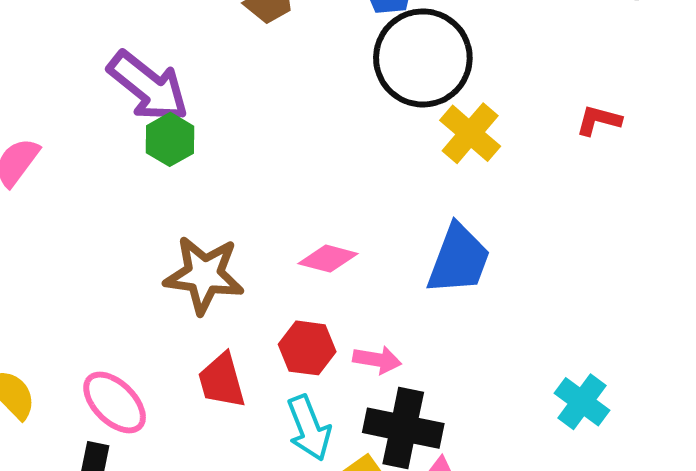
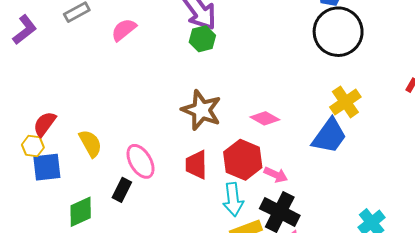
yellow cross: (470, 133) -> (345, 102), moved
red hexagon: (307, 348) -> (243, 160), size x1.4

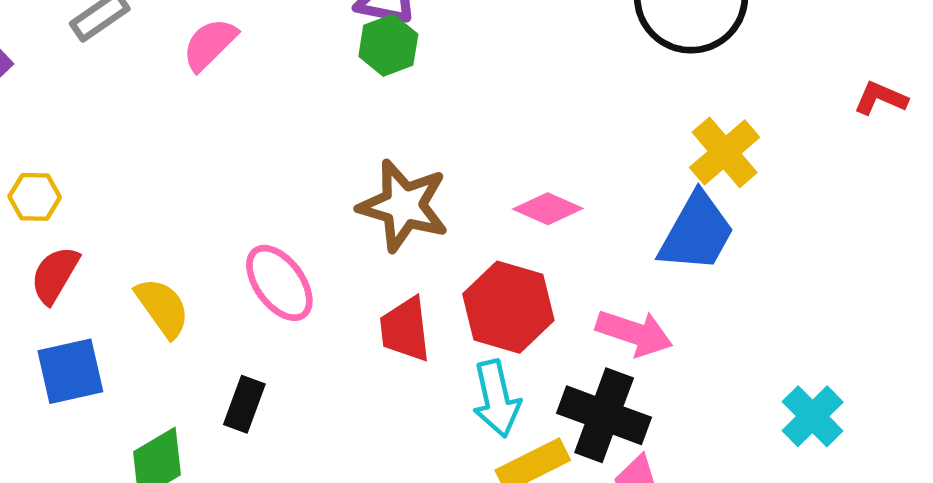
yellow hexagon: (33, 146) -> (35, 197), moved
pink ellipse: (140, 161) -> (279, 283), moved
pink arrow: (276, 175) -> (634, 333), moved, size x1.4

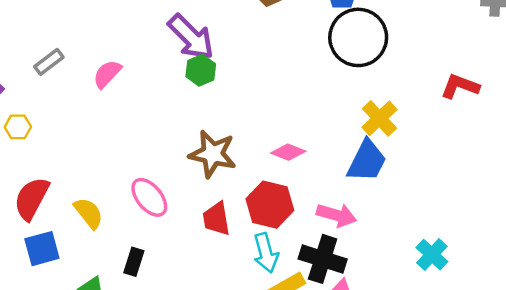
red L-shape: (881, 98) -> (460, 86), size x1.4
yellow hexagon: (35, 197) -> (18, 127), moved
red semicircle: (55, 275) -> (31, 199), size x1.4

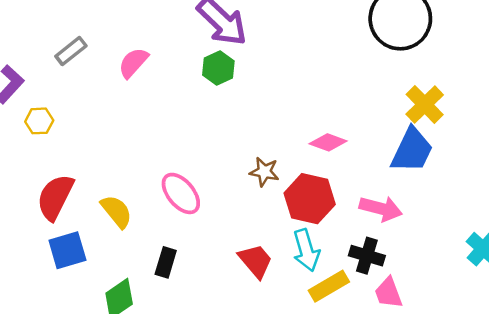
green hexagon: (201, 70) -> (218, 68), moved
brown star: (213, 154) -> (264, 172), moved, size x0.6
red trapezoid: (216, 219) -> (255, 261), moved, turned 150
black cross: (323, 259) -> (367, 256), size x0.7

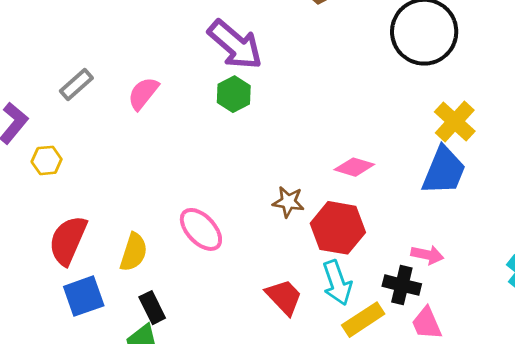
pink arrow: (381, 209) -> (427, 255), moved, size x0.7
yellow semicircle: (116, 211) -> (134, 252), turned 60
black rectangle: (166, 262) -> (152, 308), moved, turned -40

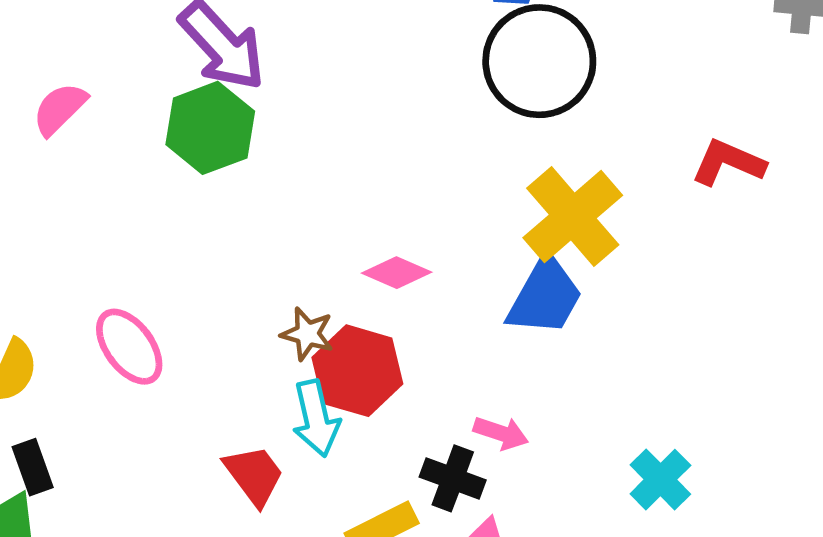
green hexagon: (234, 94) -> (210, 128), size x1.5
yellow cross: (455, 121) -> (573, 217), size x1.4
brown star: (288, 202) -> (307, 334), moved
cyan arrow: (337, 283) -> (316, 418), moved

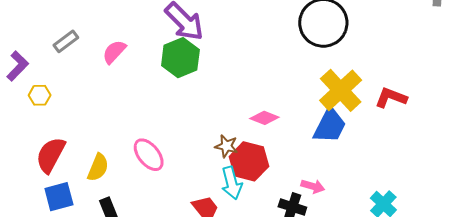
red L-shape: (728, 163) -> (391, 98), moved

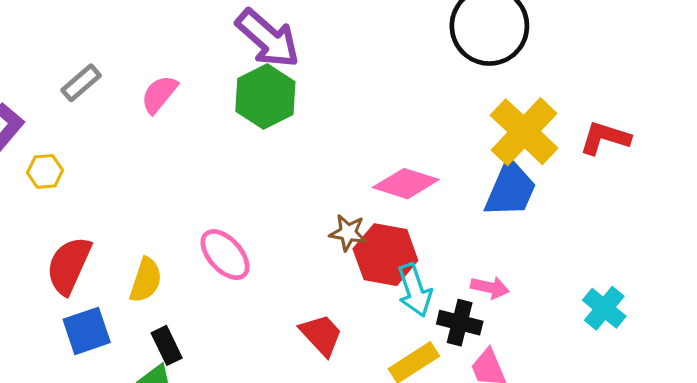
pink diamond: (264, 118) -> (406, 184), size x1.4
cyan arrow: (232, 183) -> (415, 290), moved

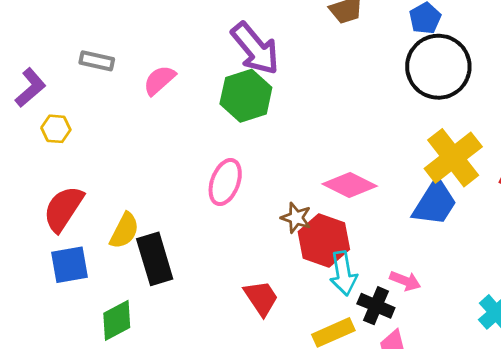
gray rectangle: (81, 83) -> (97, 61), turned 44
pink ellipse: (225, 255) -> (225, 182), moved, turned 54
black rectangle: (167, 345) -> (155, 259), moved, size x1.6

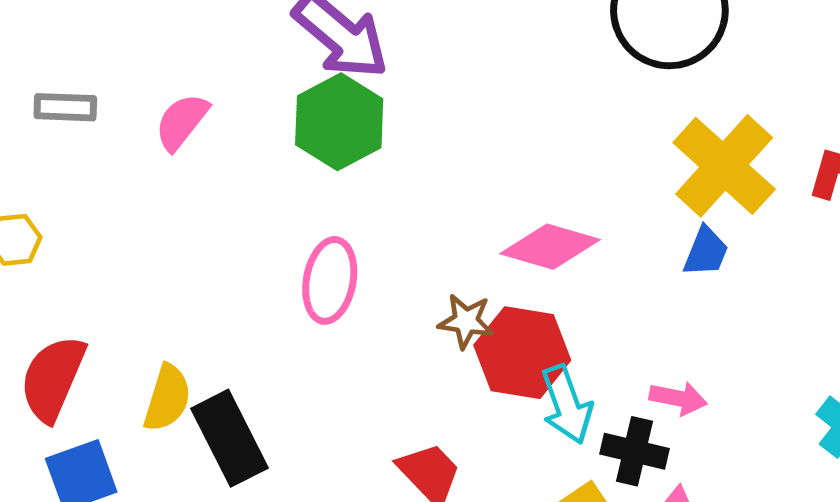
blue trapezoid: (435, 203) -> (706, 252), size x0.6

